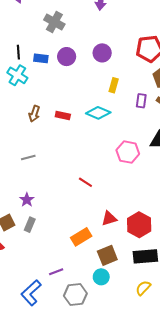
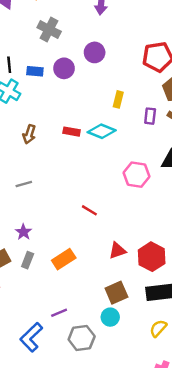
purple circle: (102, 53) -> (95, 52), moved
red rectangle: (63, 115) -> (72, 132), moved
orange rectangle: (81, 237) -> (64, 259), moved

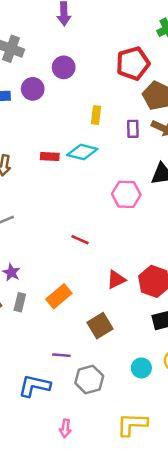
brown square: (116, 293) -> (100, 326), moved
purple line: (59, 313) -> (61, 355), turned 35
cyan circle: (110, 317) -> (141, 368), moved
blue L-shape: (31, 337) -> (34, 386), turned 64

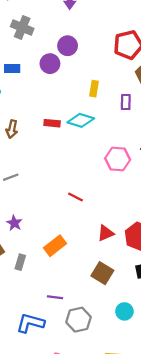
purple circle: (33, 89) -> (50, 64), moved
gray rectangle: (20, 302) -> (20, 262), moved
brown square: (100, 326) -> (102, 273), moved, turned -30

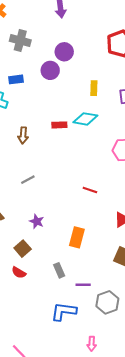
orange rectangle: (55, 246) -> (77, 237), turned -30
gray rectangle: (20, 262) -> (59, 270), moved, turned -32

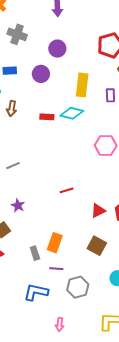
purple circle: (50, 70) -> (41, 74), moved
yellow rectangle: (94, 88) -> (82, 85), size x1.6
brown arrow: (23, 135) -> (12, 109), moved
red line: (90, 190) -> (67, 190), moved, turned -40
orange rectangle: (77, 237) -> (55, 243), moved

